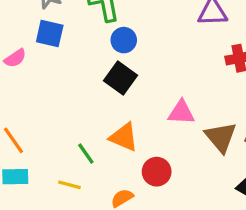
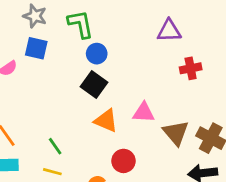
orange triangle: (124, 137) -> (106, 121), moved
green line: (86, 154) -> (55, 146), moved

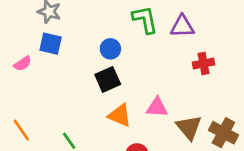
green L-shape: (81, 24) -> (145, 20), moved
black square: (94, 84) -> (108, 79), turned 30

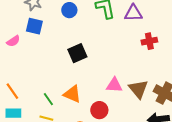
blue circle: (110, 49) -> (69, 10), moved
pink triangle: (157, 107) -> (114, 85), moved
orange triangle: (120, 115) -> (72, 94), moved

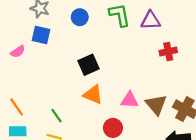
orange triangle: (72, 94) -> (93, 95), moved

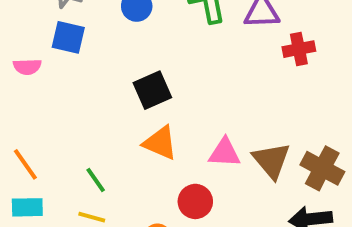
pink semicircle: (18, 52) -> (27, 67), turned 32
red cross: (168, 52) -> (299, 49), moved

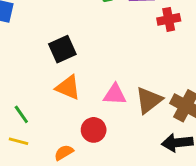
brown triangle: (272, 160) -> (149, 100), turned 32

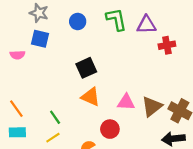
yellow line: (18, 141) -> (53, 138), turned -48

